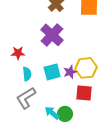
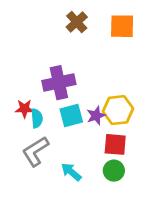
purple cross: (52, 35) -> (59, 83), moved, turned 35
red star: (18, 53) -> (24, 109), moved
green circle: (65, 114) -> (114, 171), moved

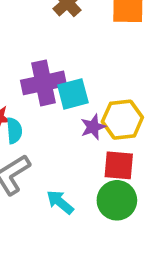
cyan square: (71, 116) -> (73, 94), moved
green circle: (114, 171) -> (117, 200), size x1.4

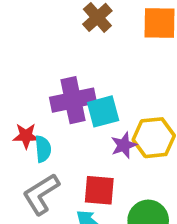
red square: (119, 165) -> (99, 190), moved

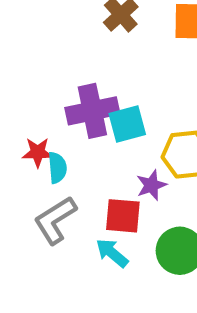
purple star: (124, 145) -> (151, 185), moved

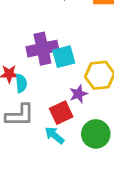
red square: (123, 216) -> (61, 113), turned -30
gray L-shape: (55, 220) -> (20, 115), turned -148

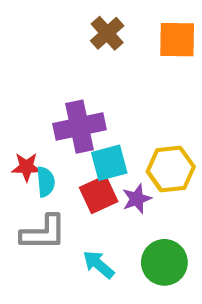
cyan square: (64, 57) -> (109, 163), moved
red square: (61, 113) -> (99, 194), moved

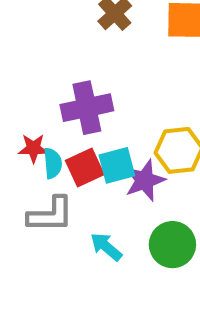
cyan square: (109, 163) -> (117, 165), moved
red square: (99, 194) -> (85, 168), moved
purple star: (137, 199) -> (145, 180), size x1.4

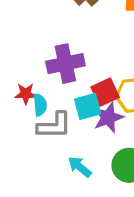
red square: (85, 168) -> (105, 92), moved
gray L-shape: (51, 215) -> (54, 126), moved

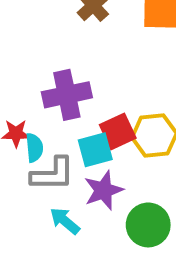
purple star: (108, 118) -> (103, 190), moved
cyan arrow: (80, 167) -> (65, 221), moved

